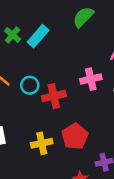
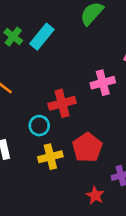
cyan circle: (30, 85) -> (39, 126), moved

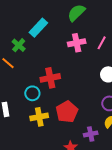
green cross: (13, 37) -> (19, 45), moved
pink cross: (103, 83) -> (77, 43), moved

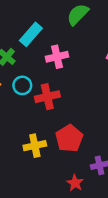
pink cross: (77, 43) -> (57, 57), moved
cyan circle: (32, 93) -> (22, 85), moved

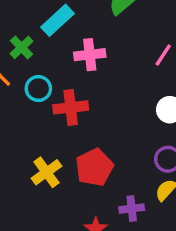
yellow cross: (35, 146) -> (46, 172), turned -30

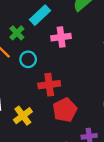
red cross: (71, 107) -> (49, 85), moved
yellow cross: (46, 172) -> (23, 116), moved

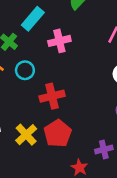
red pentagon: (65, 110) -> (58, 133), moved

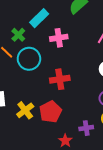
cyan circle: (25, 70) -> (29, 59), size x1.5
red cross: (52, 96) -> (60, 79), moved

